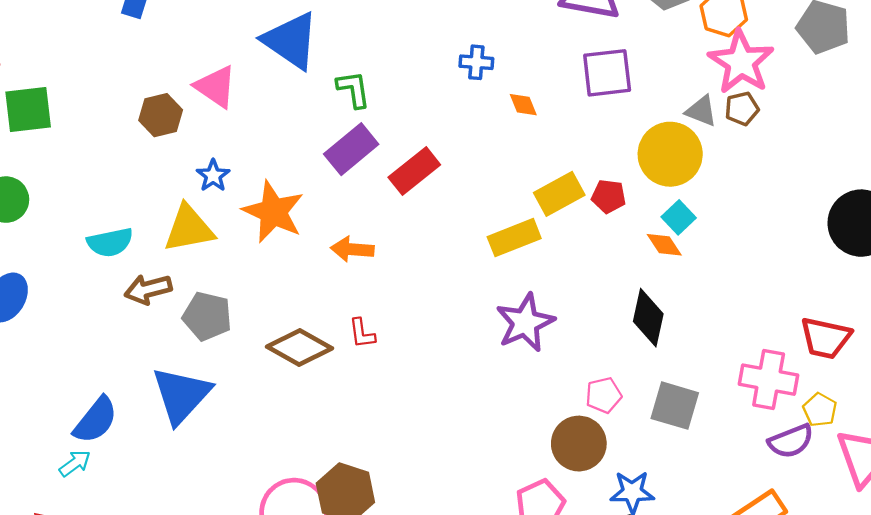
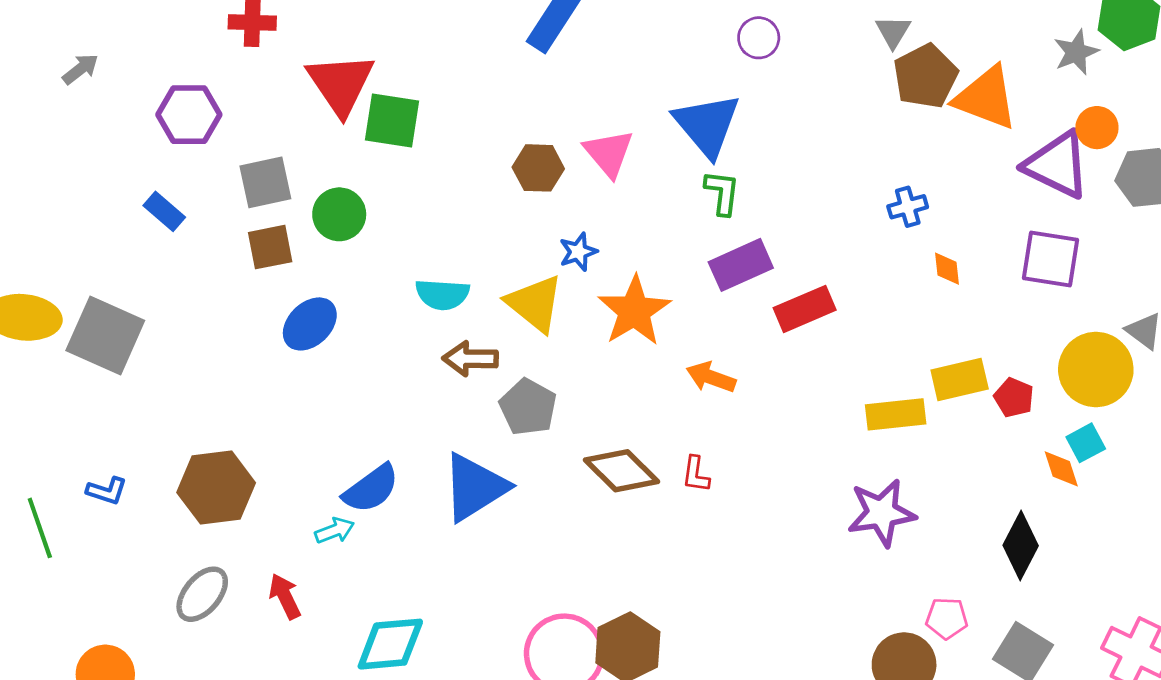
blue cross: (476, 62) -> (908, 207), turned -36
green L-shape: (354, 89) -> (722, 193), moved
yellow triangle: (189, 229) -> (535, 303), turned 34

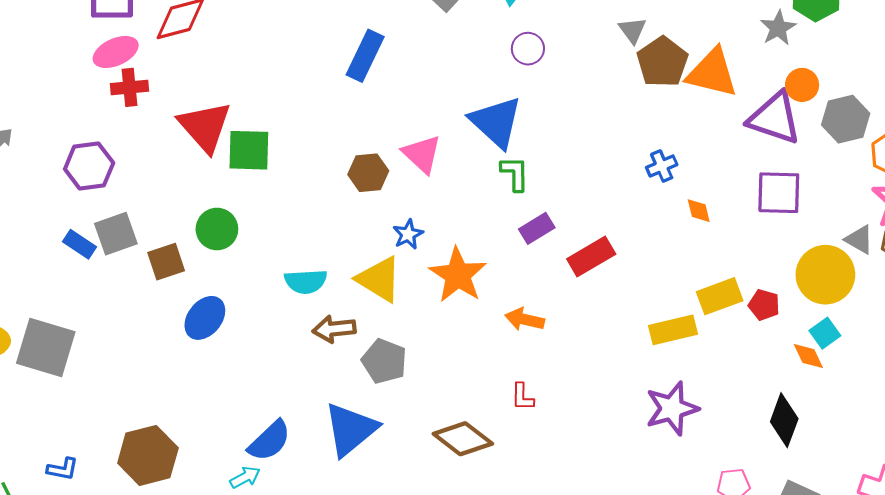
gray square: (265, 182) -> (116, 234), moved
purple rectangle: (741, 265) -> (537, 228), size x0.7
brown diamond: (621, 471) -> (463, 439), moved

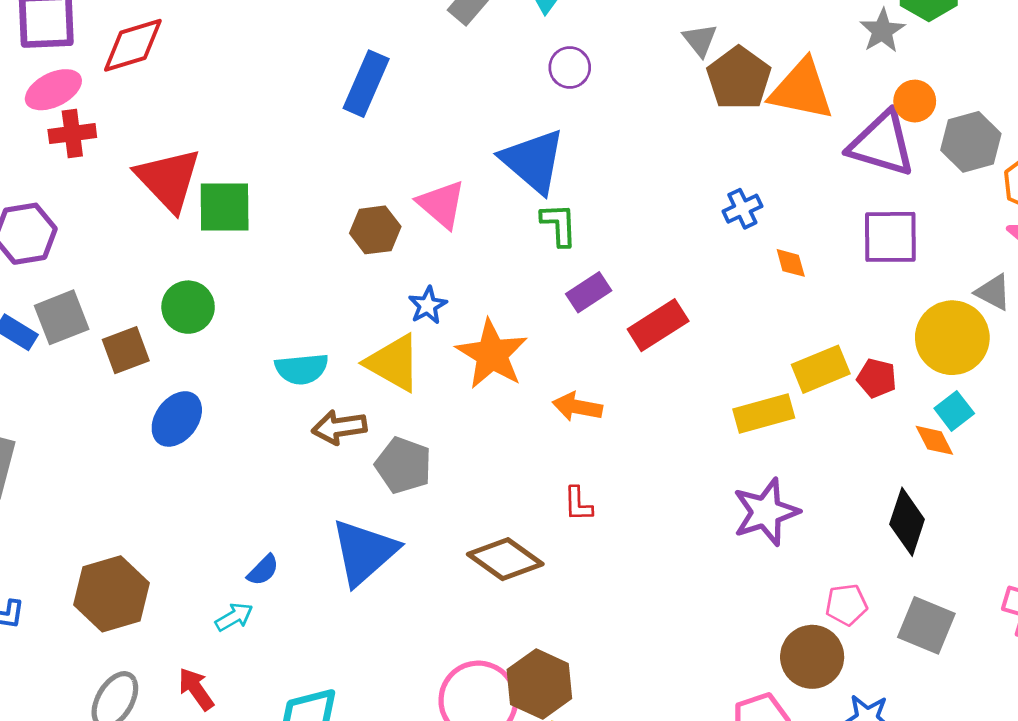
blue semicircle: (269, 441) -> (263, 570), size x0.6

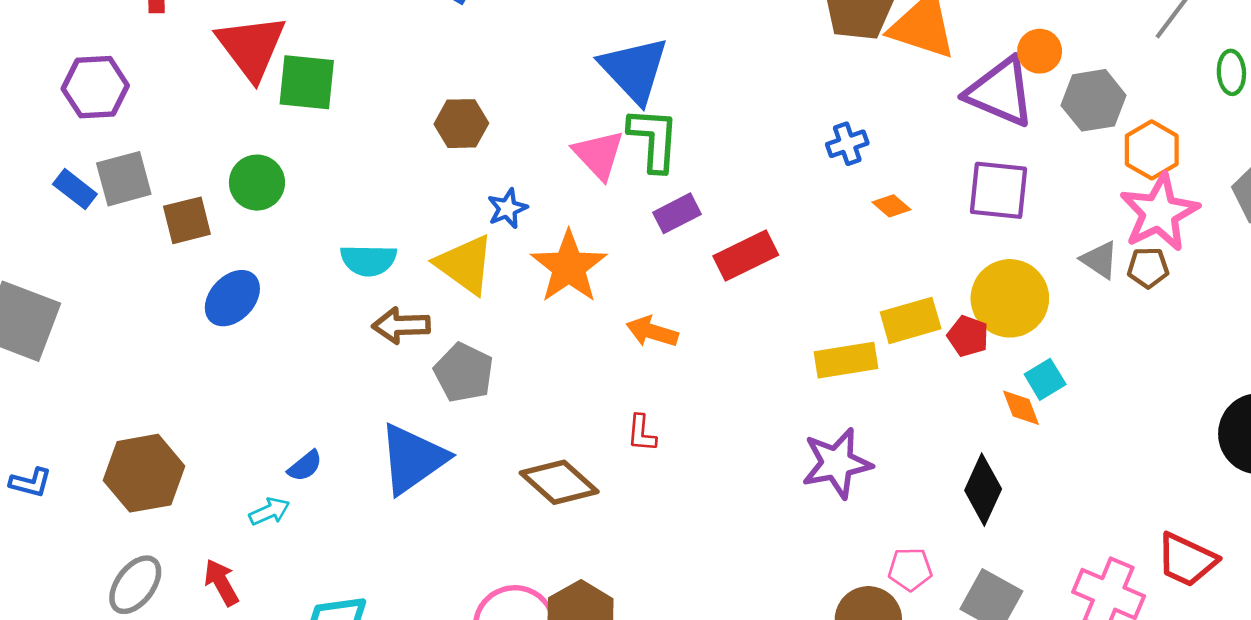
pink triangle: (442, 204) -> (599, 155), moved
green L-shape: (559, 225) -> (654, 139), size x1.4
orange diamond: (791, 263) -> (891, 206), turned -40
yellow circle: (952, 338) -> (1010, 298), moved

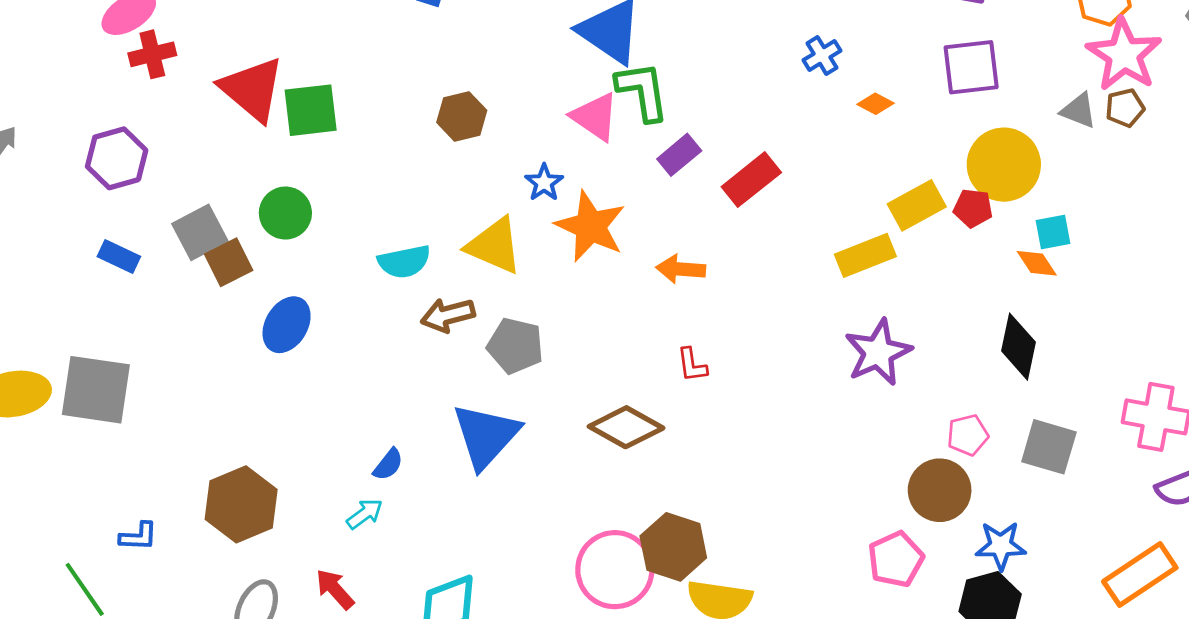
gray square: (124, 179) -> (200, 232), moved
blue star: (507, 208) -> (544, 183), moved
cyan square: (1045, 379) -> (1053, 232), turned 33

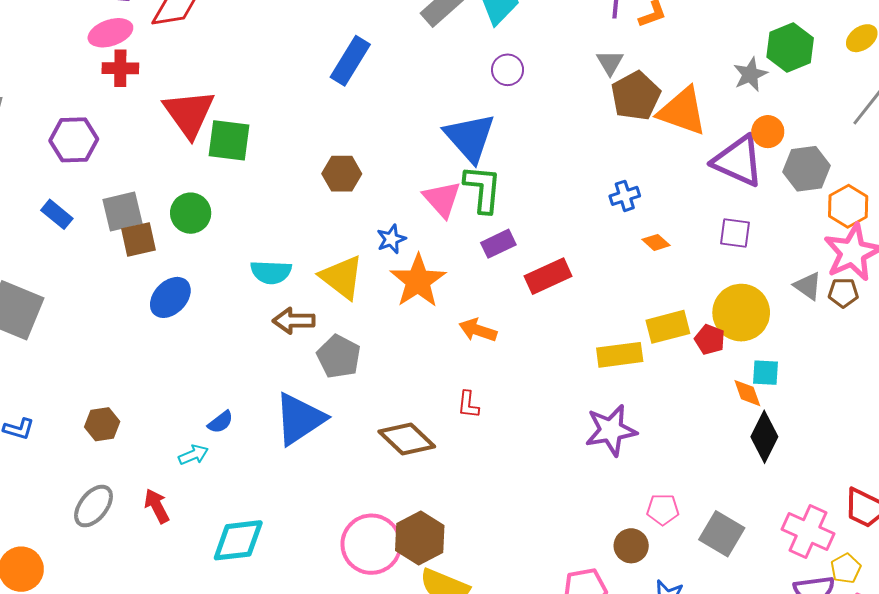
purple square: (971, 67) -> (735, 233), size x0.7
black diamond: (1019, 347) -> (764, 437), moved
brown circle: (940, 490) -> (631, 546), size x0.7
brown hexagon: (241, 504) -> (102, 424), size x0.6

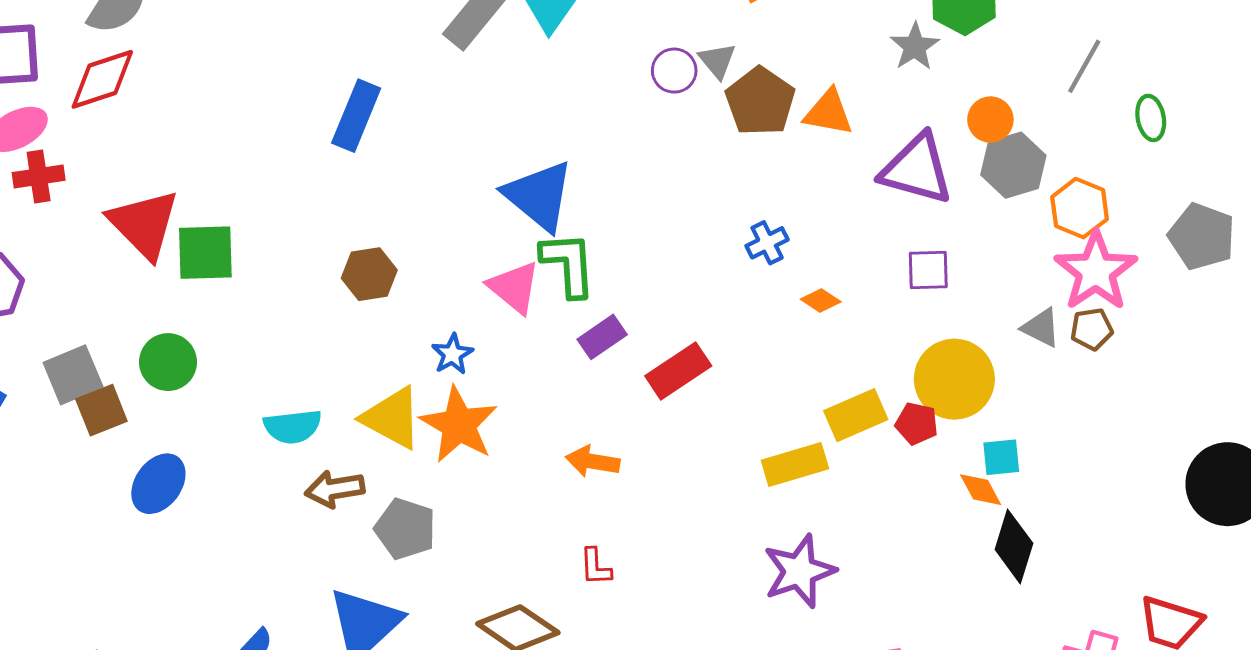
purple circle: (508, 70) -> (674, 71), moved
orange triangle: (682, 111) -> (828, 112), size x0.7
orange circle: (768, 132) -> (990, 120), moved
orange star: (418, 281) -> (459, 425), moved

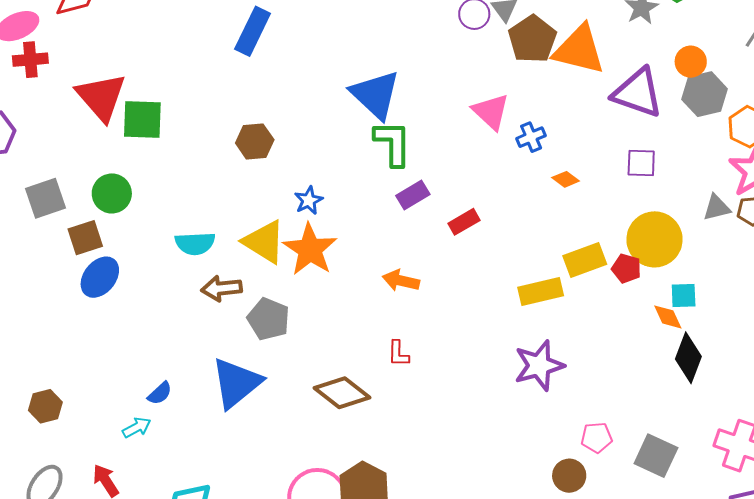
orange triangle: (828, 112) -> (579, 50), size x1.5
pink triangle: (514, 287) -> (491, 112), moved
gray triangle: (1041, 328) -> (717, 208), turned -44
red rectangle: (678, 371) -> (464, 222), size x0.7
brown square: (101, 410) -> (85, 238), moved

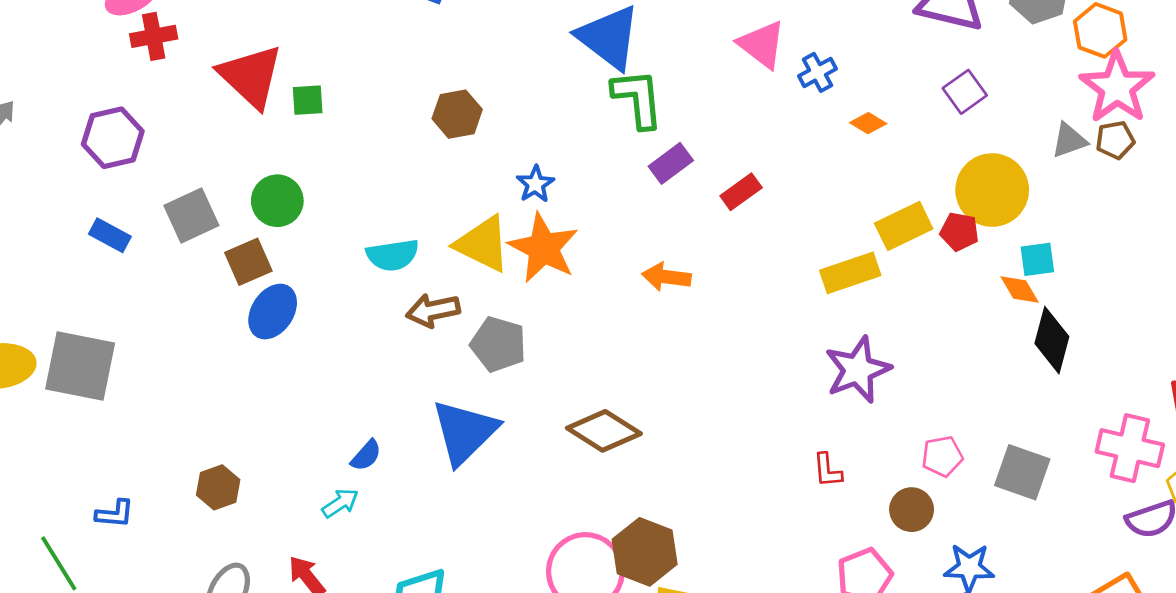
green square: (142, 120) -> (308, 100), size x0.6
purple square: (641, 163) -> (965, 92), turned -32
red L-shape: (398, 354) -> (827, 470), moved

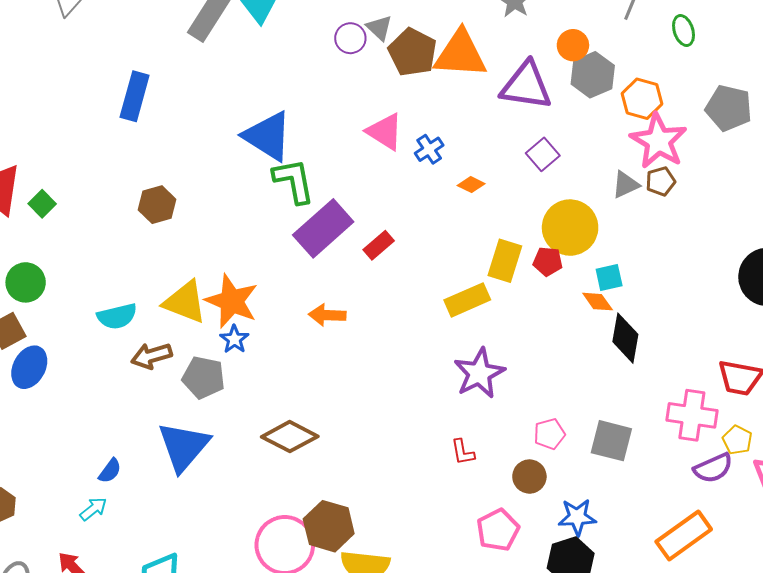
green square: (308, 100) -> (42, 204), turned -36
purple rectangle: (671, 163) -> (323, 228), size x1.8
blue star: (535, 184) -> (234, 339), moved
yellow rectangle: (904, 226) -> (505, 261), turned -42

